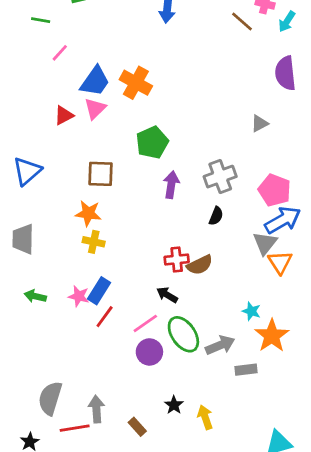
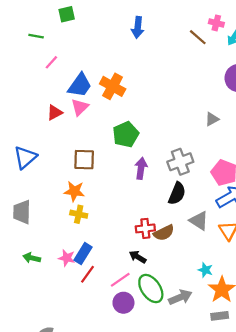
black semicircle: (216, 216) -> (177, 193), size x1.5
gray triangle: (265, 243) -> (199, 221), moved, turned -35
gray rectangle: (246, 370) -> (220, 316), moved

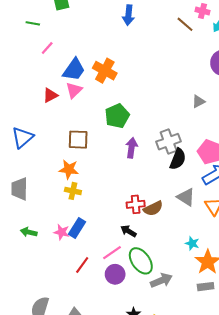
black semicircle: (177, 193) -> (178, 159), moved
red line: (87, 274) -> (82, 265), moved
gray arrow: (180, 297) -> (161, 280), moved

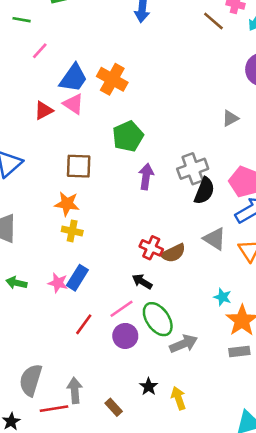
pink triangle: (74, 90) -> (73, 104), turned -42
red cross: (136, 204) -> (151, 248), turned 30

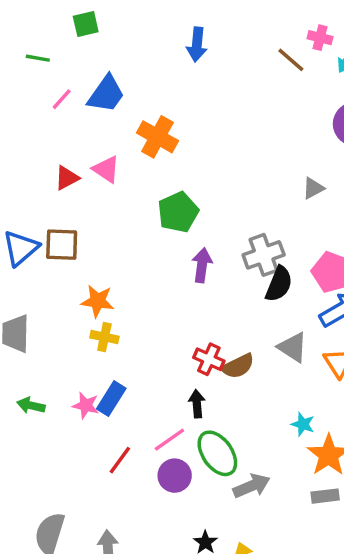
blue trapezoid: (73, 78) -> (106, 94), moved
brown square: (79, 166) -> (62, 245), moved
black arrow: (142, 282) -> (197, 404), turned 54

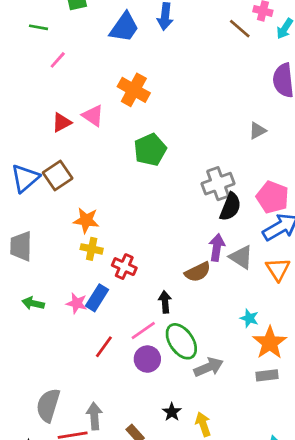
blue trapezoid: (106, 94) -> (124, 27), moved
brown square: (62, 245) -> (58, 175), turned -36
purple arrow: (202, 265) -> (217, 248), moved
red cross: (209, 359) -> (124, 267), moved

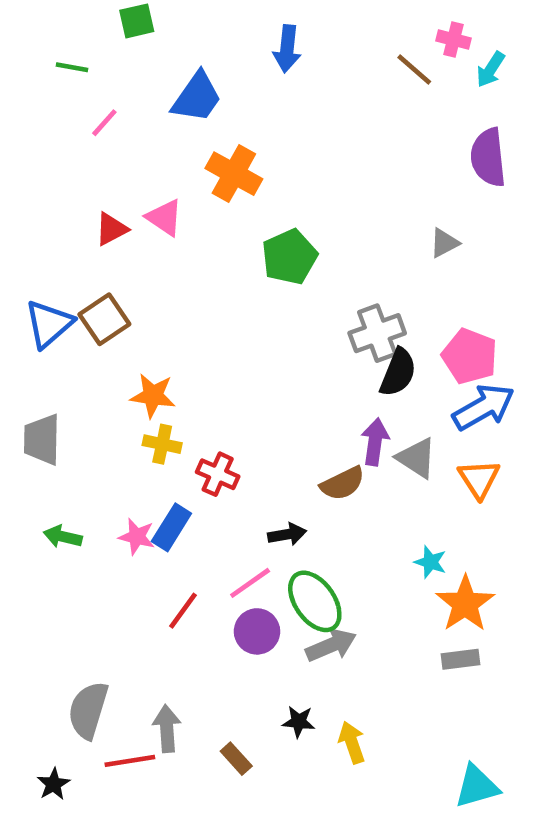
blue trapezoid: (124, 27) -> (197, 97), moved
green pentagon: (150, 150) -> (289, 257), moved
black arrow: (165, 302) -> (287, 534), turned 85
gray arrow: (209, 367) -> (331, 645), moved
black star: (172, 412) -> (299, 722), turned -30

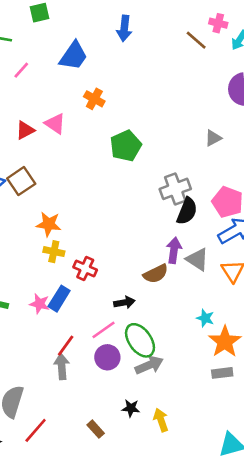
orange cross: (234, 174) -> (94, 99), size x0.7
gray arrow: (167, 729) -> (62, 366), moved
red line: (130, 761) -> (36, 430), turned -40

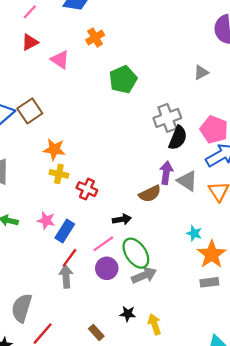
orange cross: (94, 99) -> (95, 37), turned 30
red triangle: (25, 130) -> (30, 42), moved
blue rectangle: (59, 299) -> (65, 231), moved

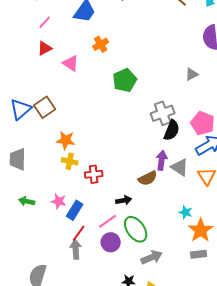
red cross: (87, 189) -> (94, 174), turned -30
gray arrow: (144, 275) -> (152, 257), moved

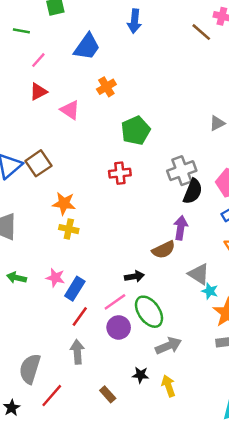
gray triangle: (180, 167) -> (199, 274), moved
red cross: (94, 174) -> (120, 173), moved
gray arrow: (76, 249) -> (77, 352), moved

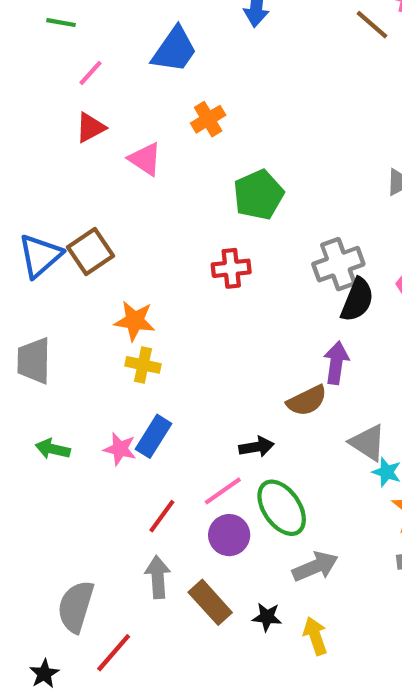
blue rectangle: (75, 289) -> (154, 436), moved
brown rectangle: (108, 394) -> (210, 602), moved, size x1.5

